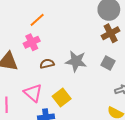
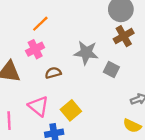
gray star: (76, 61) -> (86, 53), moved
gray square: (108, 63) -> (111, 69), moved

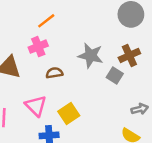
brown cross: (124, 36) -> (129, 55), moved

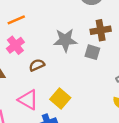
orange line: (46, 21) -> (16, 20), turned 30
brown cross: (129, 55) -> (101, 30), turned 30

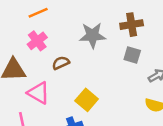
gray square: (92, 52) -> (132, 55), moved
pink triangle: (28, 100) -> (38, 93), moved

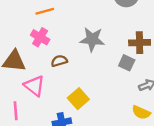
brown cross: (132, 25) -> (140, 43), moved
pink cross: (37, 41) -> (40, 37), turned -30

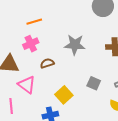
pink cross: (40, 37) -> (31, 44), turned 35
gray square: (127, 63) -> (94, 83), moved

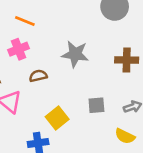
orange line: (34, 22) -> (25, 21), turned 35
gray square: (94, 83) -> (96, 105), turned -32

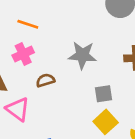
gray square: (96, 105) -> (104, 94), moved
yellow square: (57, 118) -> (106, 122), moved

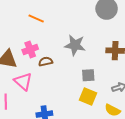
pink cross: (23, 54) -> (30, 49), moved
yellow square: (106, 122) -> (88, 97), turned -30

